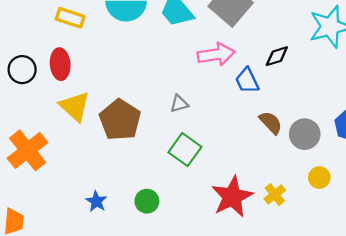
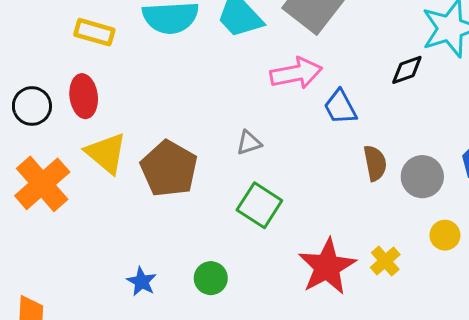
black diamond: (277, 56) -> (407, 70), moved
brown semicircle: (271, 123) -> (375, 163), turned 35
orange cross: (28, 150) -> (42, 184), moved

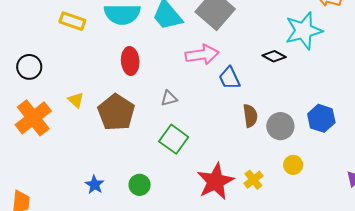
black diamond: (407, 70) -> (274, 56), turned 45
red ellipse: (84, 96) -> (130, 61), moved
yellow triangle: (106, 153) -> (76, 100), size x0.6

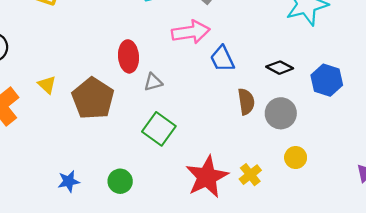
black diamond: (274, 56) -> (280, 68), moved
red ellipse: (130, 61) -> (129, 56), moved
blue hexagon: (321, 118) -> (327, 80), moved
blue star: (95, 185) -> (69, 181), turned 30

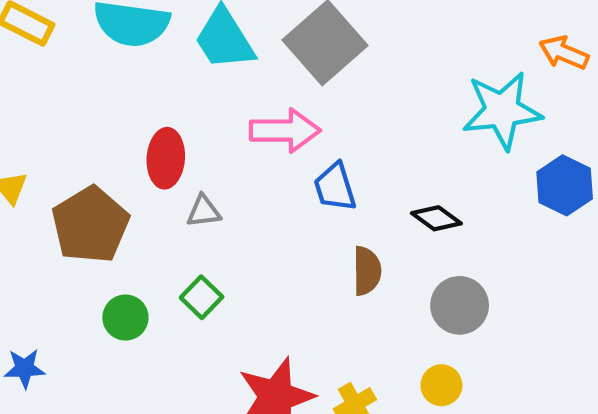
blue hexagon: (327, 80) -> (565, 185), moved
gray circle: (281, 113) -> (460, 305), moved
green square: (159, 129) -> (202, 297), size x0.7
green circle: (120, 181) -> (125, 318), moved

